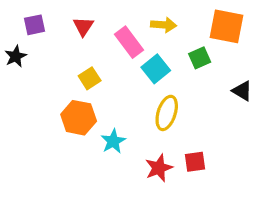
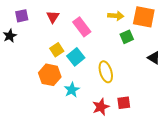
yellow arrow: (164, 25) -> (116, 16), moved
cyan square: (156, 69) -> (76, 57), moved
yellow ellipse: (167, 113) -> (106, 72), turned -35

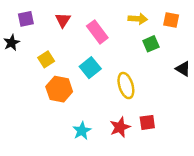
orange square: (144, 17) -> (171, 20), size x0.6
yellow square: (57, 50) -> (46, 59), moved
cyan star: (72, 90) -> (82, 131), moved

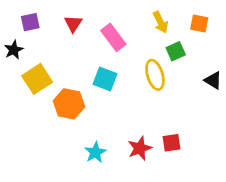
yellow arrow: (138, 19) -> (160, 22), turned 60
yellow square: (46, 59) -> (37, 79), moved, size x1.5
cyan square: (90, 68) -> (105, 79), turned -30
yellow ellipse: (126, 86) -> (155, 75), moved

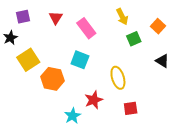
orange square: (199, 24) -> (158, 26), moved, turned 32
yellow ellipse: (155, 75) -> (118, 78), moved
red star: (140, 148) -> (94, 100), moved

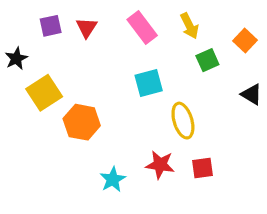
purple square: (23, 17) -> (51, 26), moved
pink rectangle: (86, 28) -> (142, 27), moved
cyan square: (80, 60) -> (149, 83), moved, turned -36
red star: (94, 100) -> (160, 165), moved, turned 30

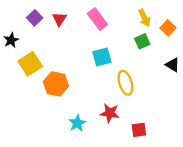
purple square: (51, 26) -> (35, 18), turned -32
yellow arrow: (189, 26) -> (144, 18), moved
red square: (203, 168) -> (139, 130), moved

